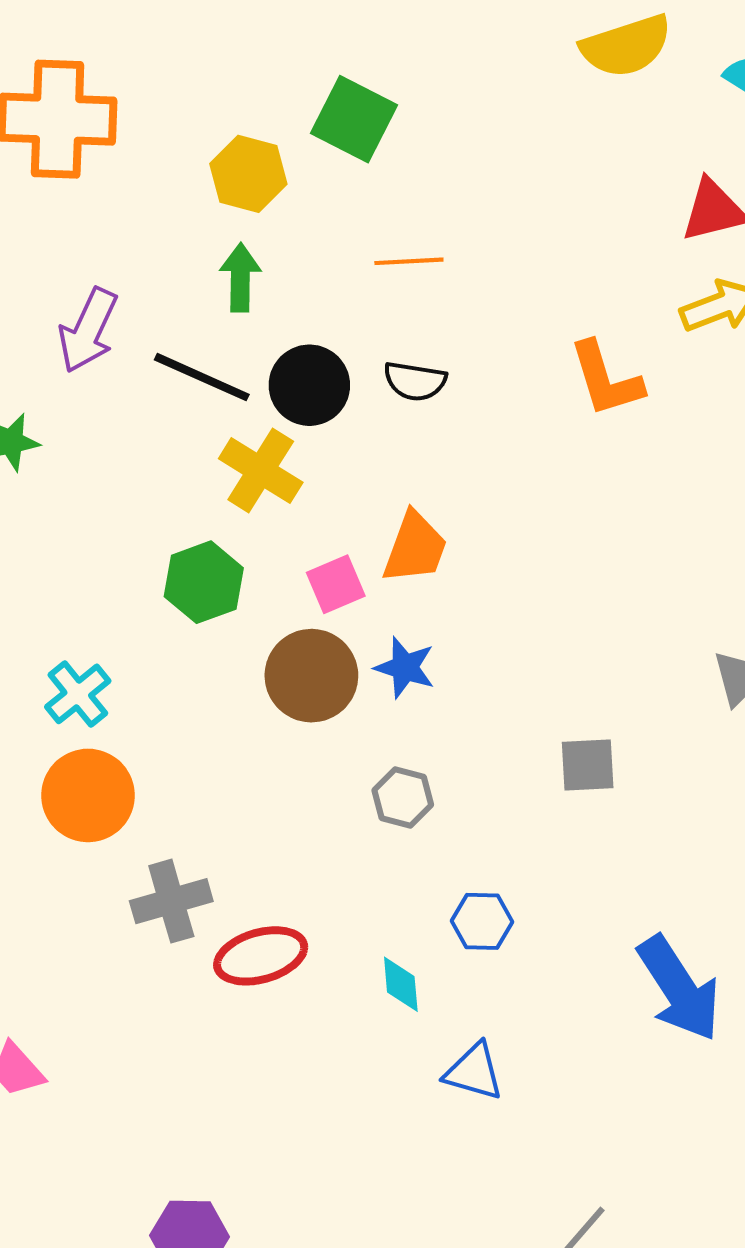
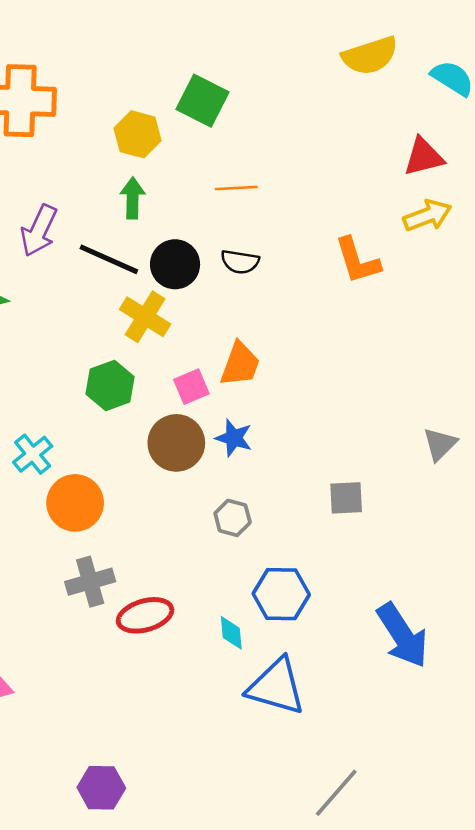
orange circle: (88, 795) -> (75, 503), moved
blue hexagon: (482, 921) -> (281, 594), size x1.5
blue triangle: (474, 1072) -> (276, 687), size x1.6

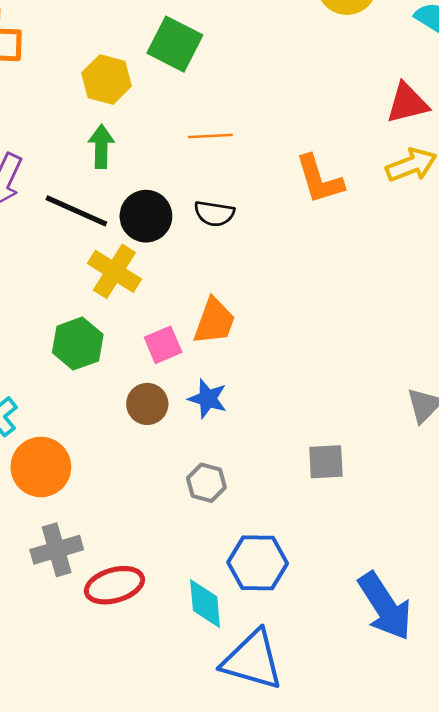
orange L-shape: (357, 261) -> (319, 179), moved
brown circle: (176, 443) -> (147, 404), size x0.7
cyan diamond: (231, 633) -> (205, 604), size x1.4

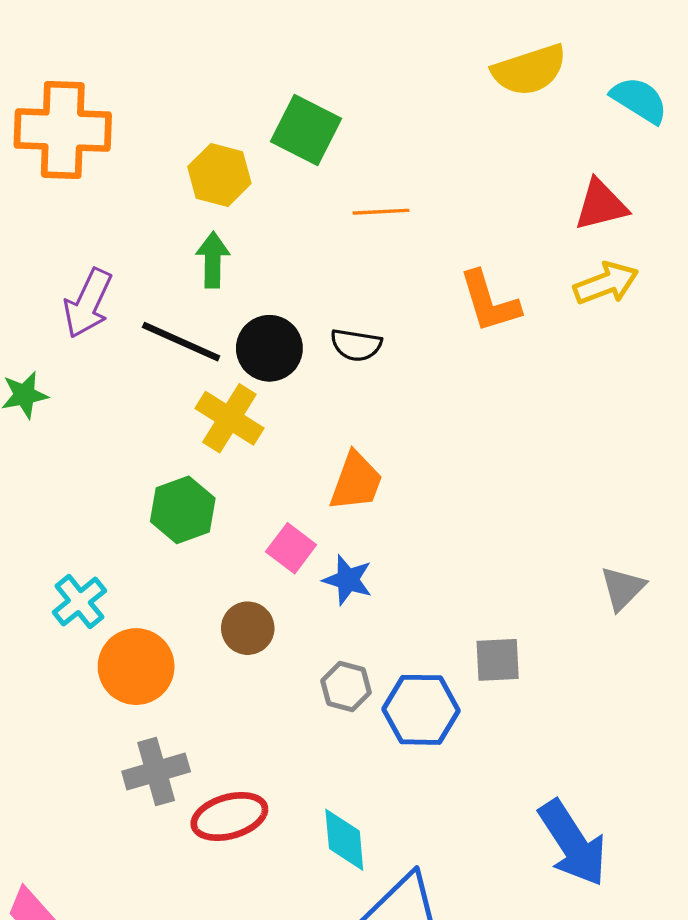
orange line: (210, 136) -> (381, 212), moved
pink square: (163, 345) -> (291, 548), moved, turned -30
brown circle: (147, 404) -> (248, 628), moved
blue hexagon: (258, 563) -> (421, 710), moved

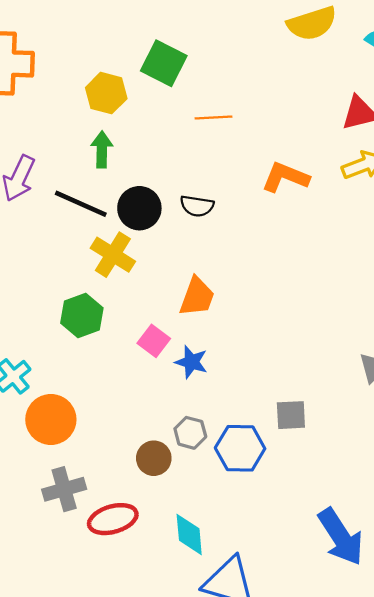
orange L-shape: (489, 302) -> (285, 177), turned 129
brown circle: (248, 628) -> (154, 458), moved

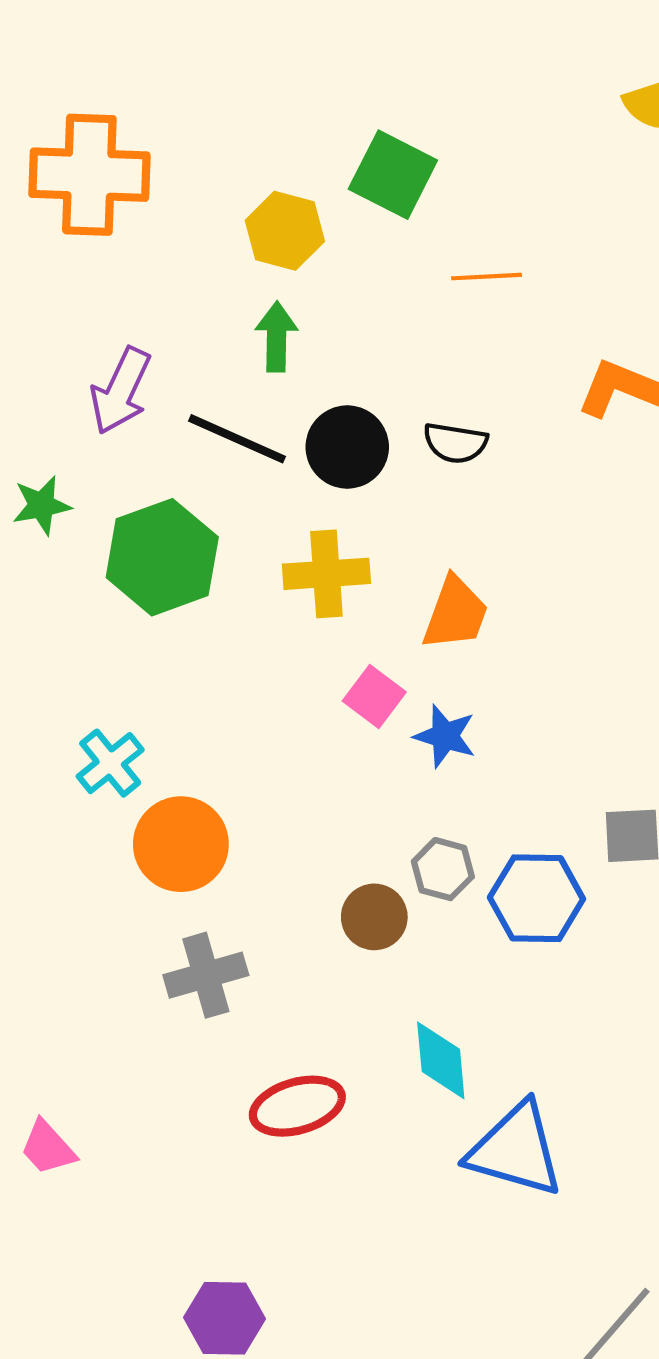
yellow cross: (113, 255) -> (326, 574), moved, turned -36
green hexagon: (82, 315) -> (162, 557), moved, size x1.4
red ellipse: (113, 519) -> (297, 1106), moved

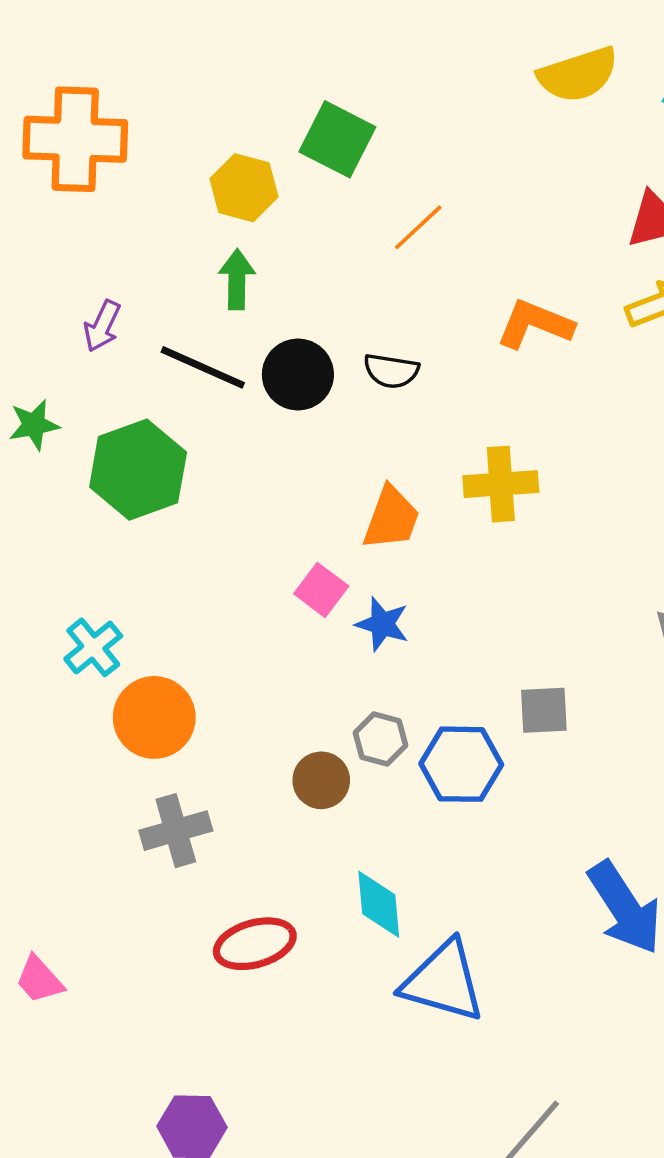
orange line: (487, 277) -> (418, 227), turned -40
purple arrow: (121, 391) -> (102, 326), size x0.7
yellow cross: (326, 574) -> (501, 484), moved

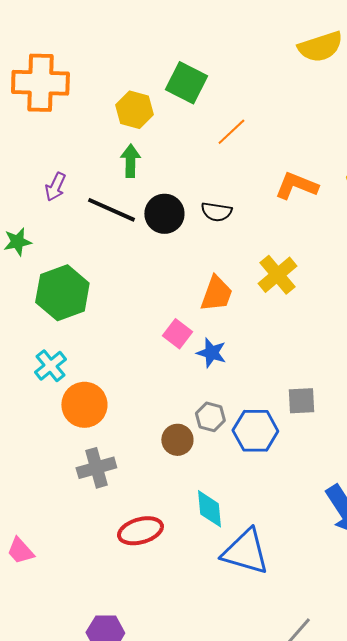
green hexagon: (138, 470) -> (62, 293), moved
yellow cross: (501, 484) -> (277, 275), turned -36

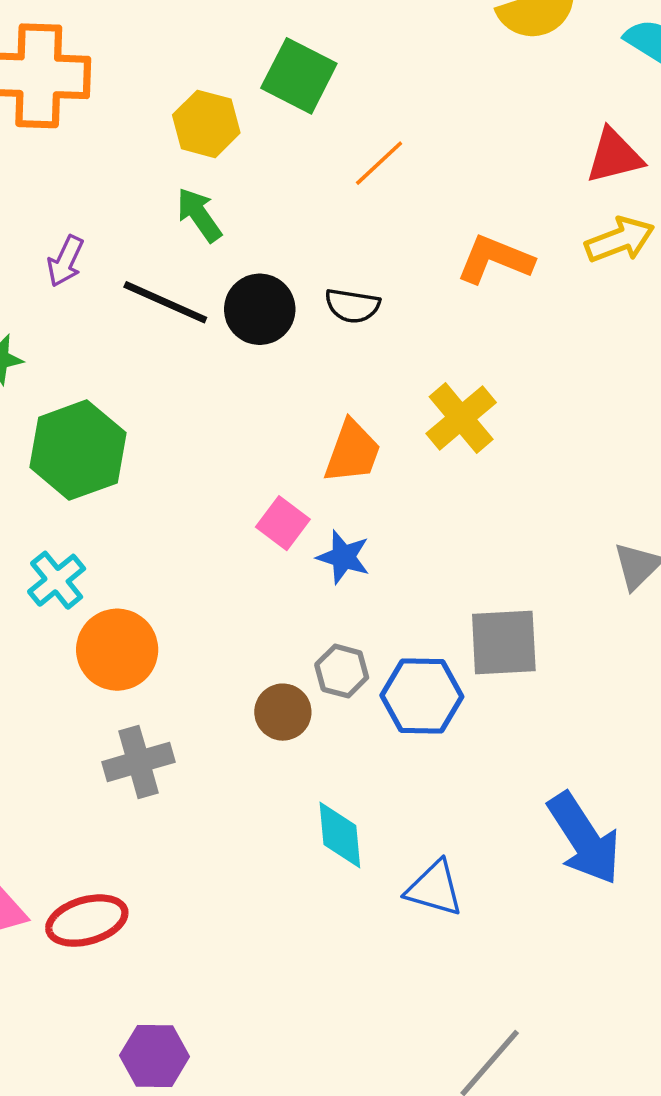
green arrow: (130, 161) -> (199, 215), turned -36
gray square: (301, 401) -> (504, 643), size x1.4
red ellipse: (140, 531) -> (87, 921), moved
blue triangle: (245, 552) -> (434, 888), moved, size x0.7

